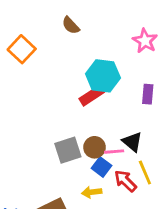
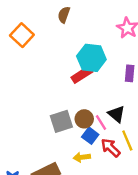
brown semicircle: (71, 25) -> (64, 15), turned 63
pink line: (114, 152) -> (101, 123), turned 63

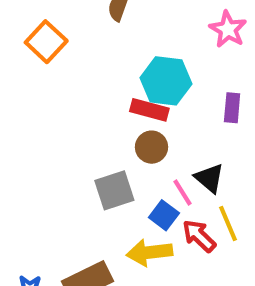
red rectangle: (82, 75) -> (149, 110), turned 48
brown circle: (84, 119) -> (152, 147), moved
yellow arrow: (82, 157) -> (149, 252), size x1.5

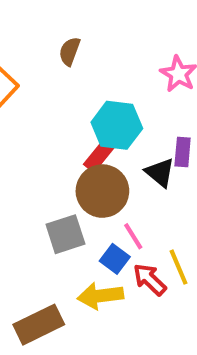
red rectangle: (149, 110) -> (100, 154), turned -66
brown circle: (152, 147) -> (102, 191), size x1.6
black triangle: (209, 178) -> (160, 173), moved

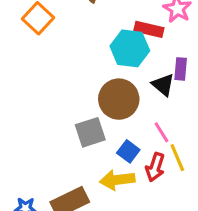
red rectangle: (100, 154) -> (149, 29), moved, turned 64
pink line: (133, 236) -> (162, 132), moved
red arrow: (150, 279) -> (155, 167), turned -116

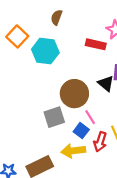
cyan hexagon: (130, 48) -> (45, 51), moved
pink line: (162, 132) -> (90, 117), moved

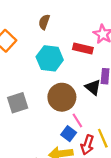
cyan hexagon: (45, 51) -> (50, 58), moved
gray square: (54, 117) -> (18, 103), moved

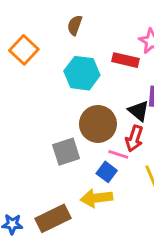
gray square: (18, 103) -> (66, 152), moved
pink line: (77, 120) -> (118, 154), turned -40
red arrow: (87, 145) -> (134, 138), moved

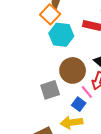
orange square: (24, 50) -> (50, 14), moved
pink line: (118, 154) -> (87, 92), turned 32

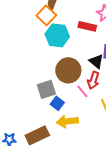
blue square: (79, 104) -> (57, 103), moved

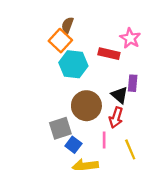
pink line: (82, 91) -> (104, 140), moved, turned 40

